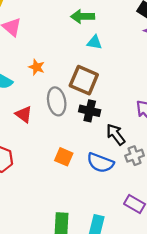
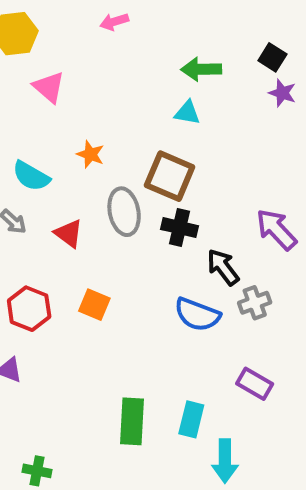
green arrow: (83, 16) -> (201, 69), moved
orange square: (64, 157) -> (94, 305), moved

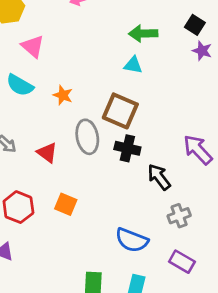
cyan semicircle: (31, 176) -> (20, 85), moved
gray cross: (255, 303) -> (179, 216), moved
blue semicircle: (197, 315) -> (132, 240), moved

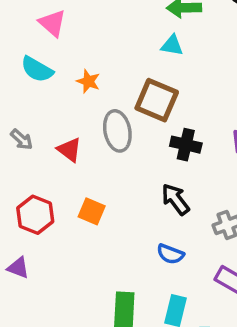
black cross: (127, 148) -> (186, 145), moved
black arrow: (159, 177) -> (176, 199), moved
blue semicircle: (132, 240) -> (170, 254), size x0.7

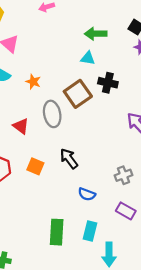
brown square: (157, 100) -> (78, 94), turned 32
black cross: (186, 145) -> (108, 83), moved
black arrow: (176, 199) -> (69, 159), moved

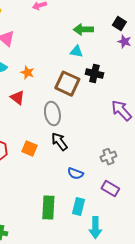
brown square: (78, 94) -> (67, 84), turned -30
gray ellipse: (52, 114) -> (52, 114), moved
red triangle: (21, 126) -> (17, 98), moved

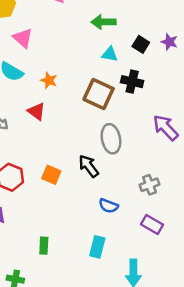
black square: (119, 24) -> (141, 44), moved
green arrow: (83, 30) -> (104, 22), moved
gray ellipse: (52, 114) -> (111, 139), moved
cyan rectangle: (78, 207) -> (97, 247), moved
green rectangle: (48, 208) -> (44, 246), moved, size x0.6

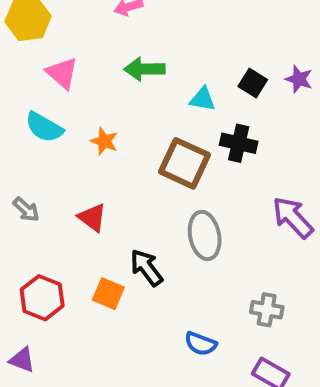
green arrow: (104, 22) -> (144, 69), moved
red triangle: (36, 111) -> (92, 217), moved
black arrow: (89, 166) -> (146, 268), moved
gray cross: (149, 185) -> (267, 310), turned 30

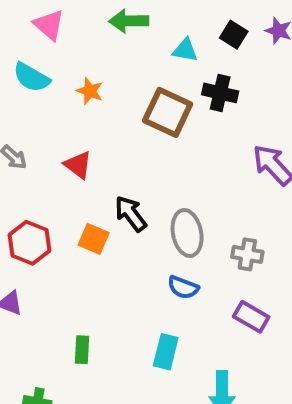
gray ellipse: (205, 236) -> (187, 233), moved

